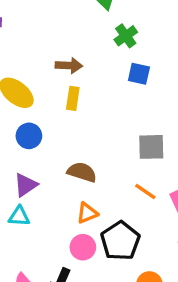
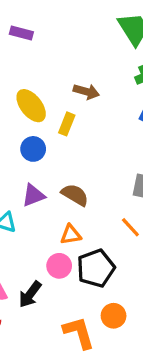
yellow rectangle: (73, 98) -> (67, 124), moved
purple triangle: (26, 185) -> (33, 195), moved

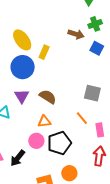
brown arrow: (86, 92) -> (76, 34), moved
blue circle: (33, 149) -> (23, 67), size x1.5
purple triangle: (33, 195) -> (22, 96), turned -42

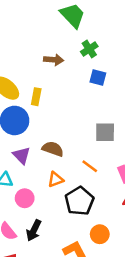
brown arrow: (76, 34) -> (54, 60), moved
orange line: (82, 118) -> (90, 166), moved
pink circle: (36, 141) -> (25, 198), moved

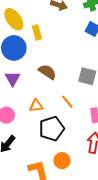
yellow rectangle: (36, 97) -> (37, 32), turned -40
brown semicircle: (53, 149) -> (47, 72), moved

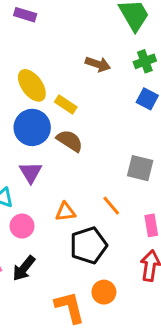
yellow rectangle: (37, 32) -> (66, 104), turned -40
brown semicircle: (47, 72) -> (70, 141), moved

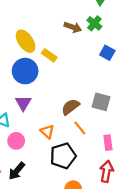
green cross: (145, 61) -> (94, 23), moved, turned -32
brown semicircle: (70, 141) -> (70, 107), moved, turned -72
orange triangle: (65, 212) -> (47, 132), turned 48

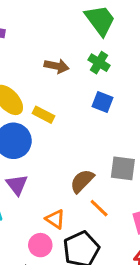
brown arrow: (73, 27) -> (57, 66), moved
blue square: (107, 53) -> (102, 102), moved
pink circle: (16, 141) -> (40, 245), moved

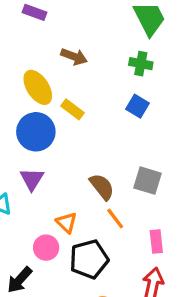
green cross: (99, 63) -> (141, 64), turned -30
brown arrow: (57, 66) -> (74, 57), moved
brown semicircle: (82, 181) -> (102, 187), turned 88

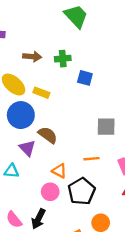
green cross: (141, 64) -> (63, 59), moved
brown semicircle: (102, 187) -> (48, 135), moved
orange line: (115, 219) -> (91, 159), turned -42

